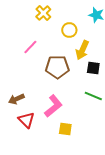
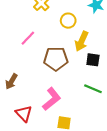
brown arrow: (16, 99) -> (11, 81), moved, turned -35

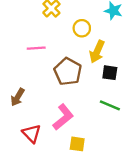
pink line: (28, 38) -> (36, 48), turned 42
brown pentagon: (56, 59) -> (68, 71), turned 30

